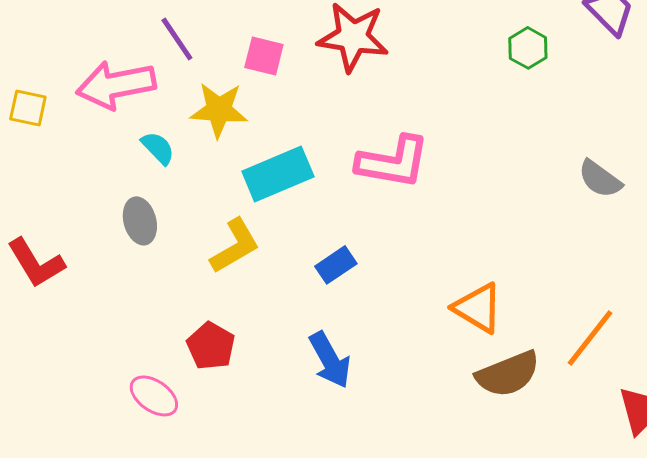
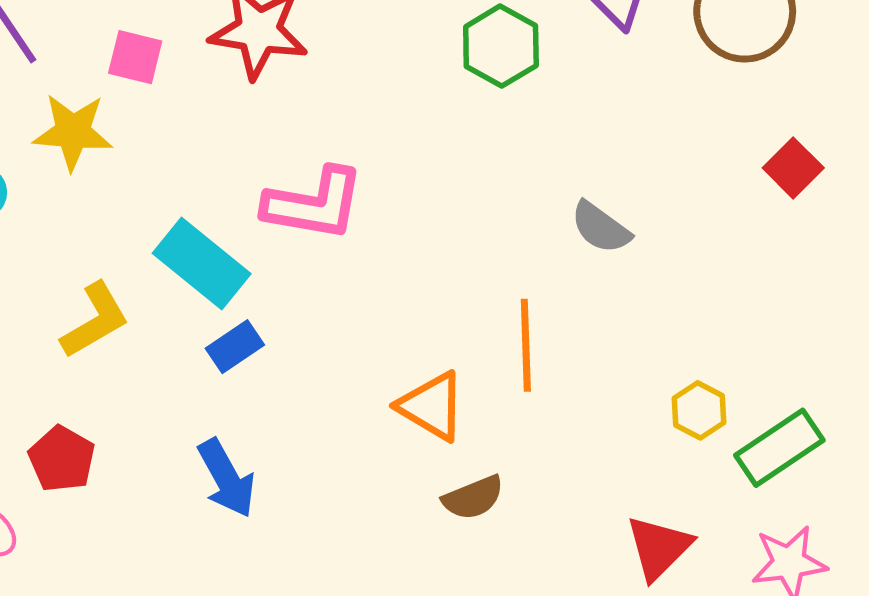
green hexagon: (528, 48) -> (501, 46), size x1.4
cyan rectangle: (278, 174) -> (202, 264), moved, turned 62
orange line: (590, 338) -> (526, 345), moved, turned -40
brown semicircle: (508, 374) -> (473, 498), size x0.7

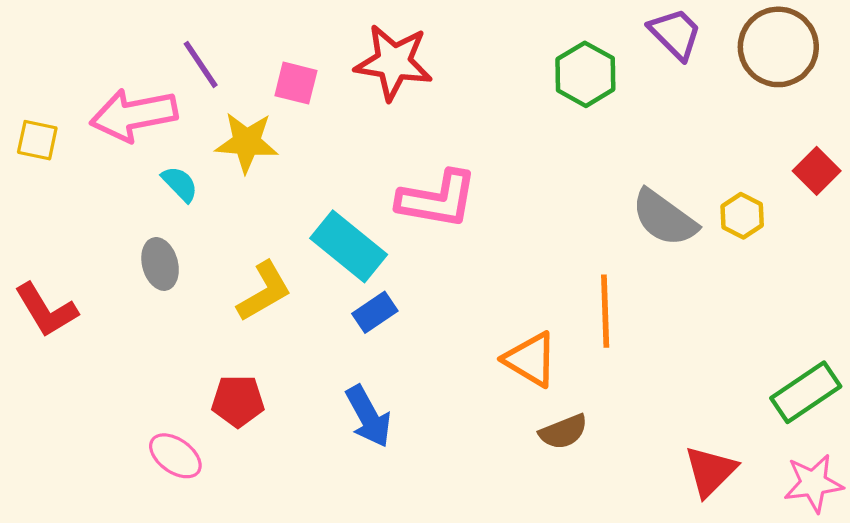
gray semicircle: (601, 228) -> (664, 218), size x1.4
yellow hexagon: (699, 410) -> (742, 216), moved
red pentagon: (62, 459) -> (238, 401), turned -30

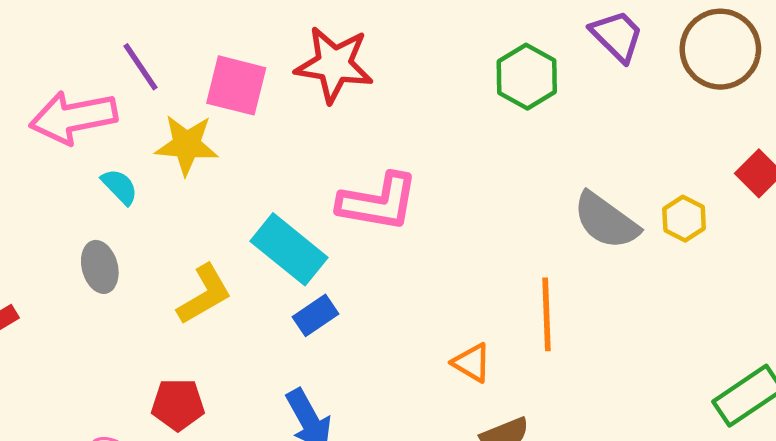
pink square: (296, 83) -> (236, 85), size x1.4
orange triangle: (531, 359) -> (472, 363), size x0.7

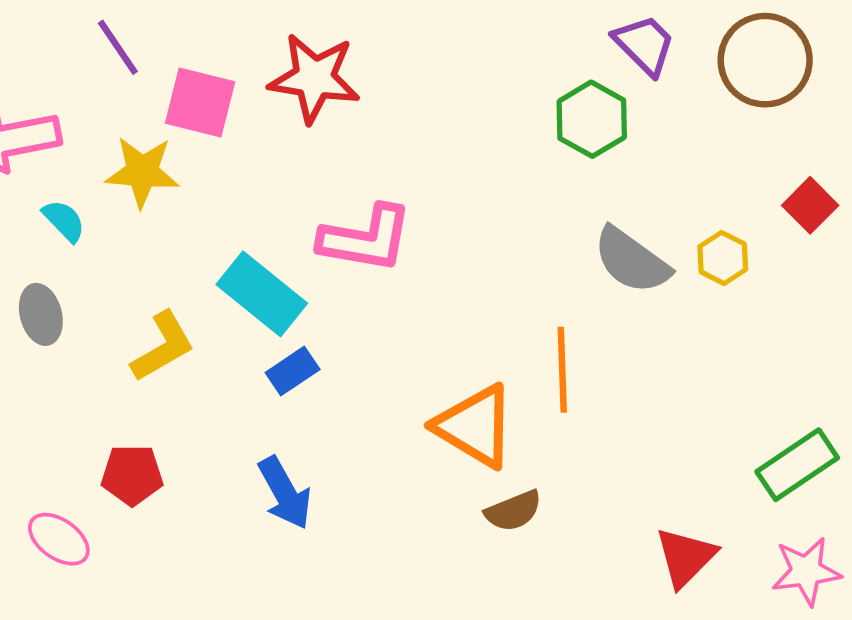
purple line: (140, 67) -> (118, 47), moved
green hexagon: (527, 77) -> (592, 119), moved
orange triangle: (472, 363) -> (475, 426), size x1.8

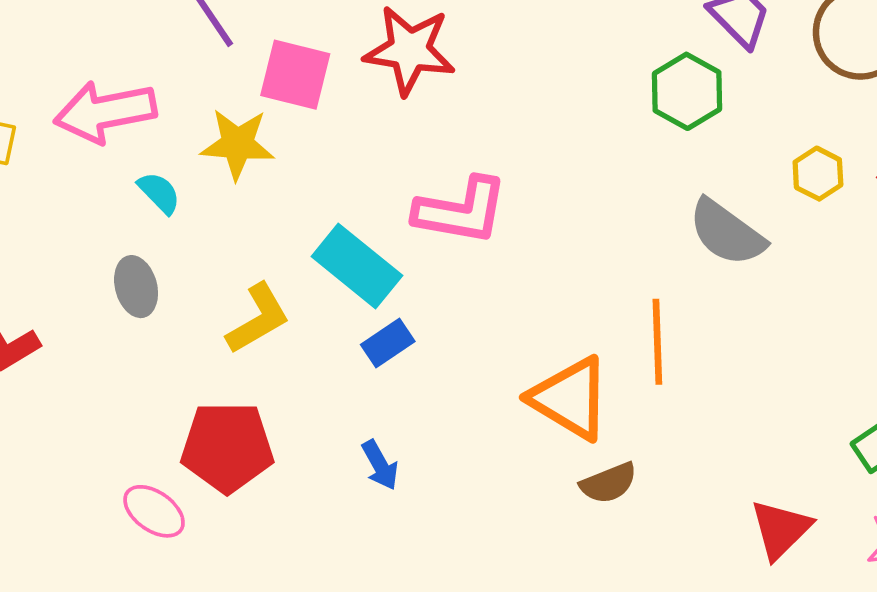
yellow hexagon: (723, 258) -> (818, 174), moved
red pentagon: (132, 475) -> (227, 447), size x1.5
blue arrow: (285, 493) -> (380, 465), size x0.7

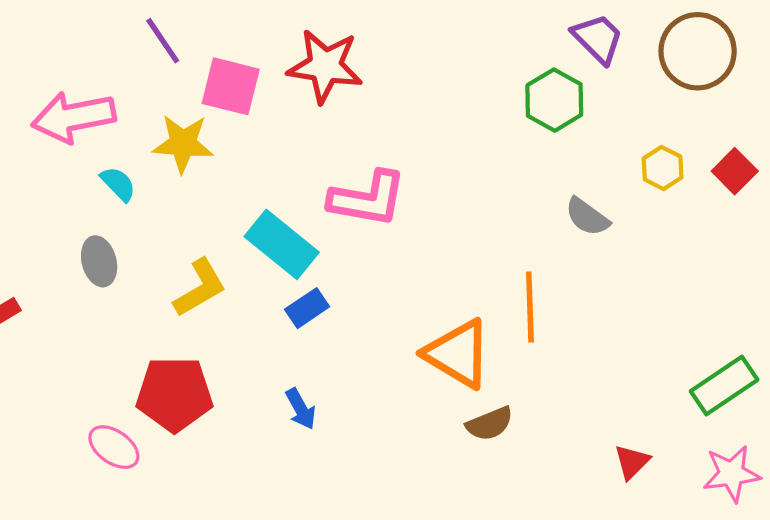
gray semicircle: (727, 233) -> (587, 217), size x0.7
red triangle: (781, 529) -> (632, 462), size x0.7

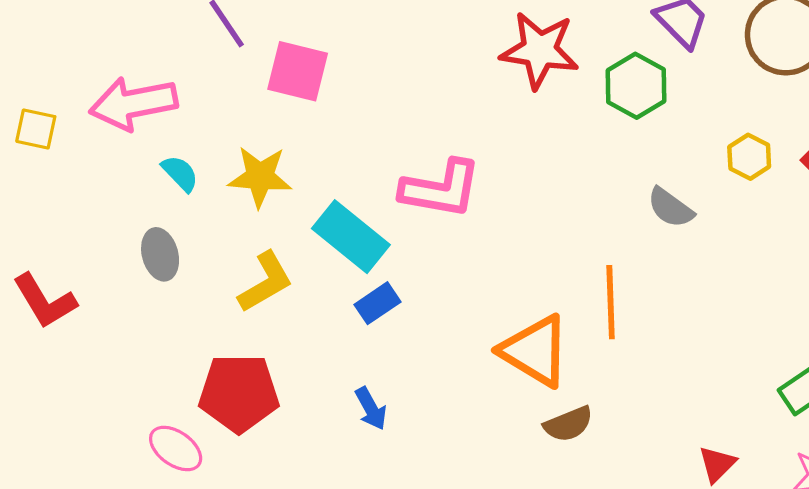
red star: (325, 66) -> (540, 50), moved
yellow star: (183, 144) -> (260, 177), moved

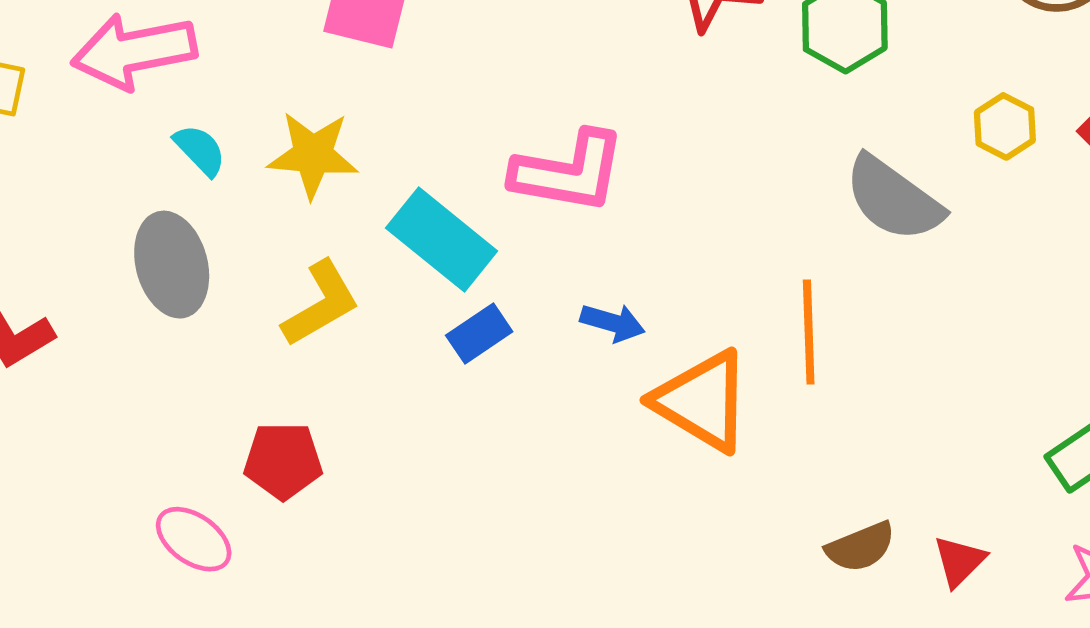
gray semicircle: (670, 208) -> (893, 199), size x1.5
gray ellipse: (160, 254) -> (172, 265), size x1.4
red pentagon: (239, 393) -> (283, 461), size x0.7
blue arrow: (371, 409) -> (613, 323), moved, turned -45
brown semicircle: (568, 424) -> (860, 547), moved

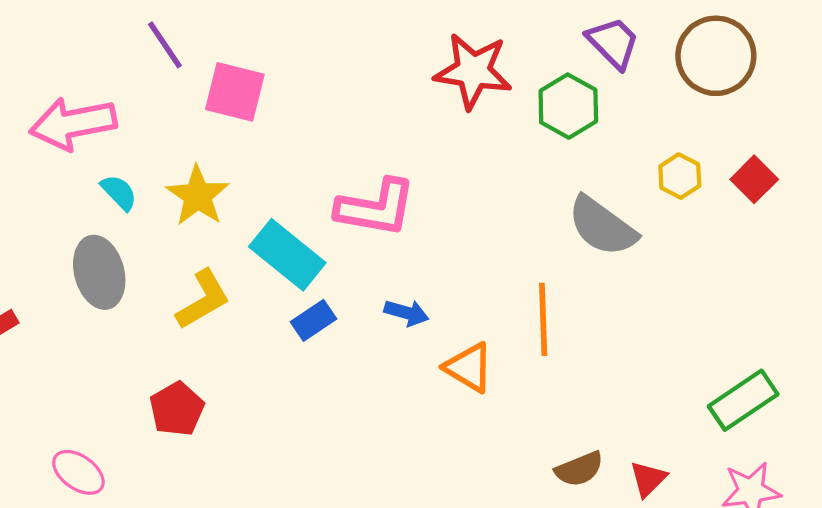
yellow star: (313, 155) -> (198, 196), turned 30
orange triangle: (702, 401) -> (469, 367), size x0.7
red pentagon: (283, 461) -> (177, 409), turned -30
pink ellipse: (194, 539) -> (78, 472), moved

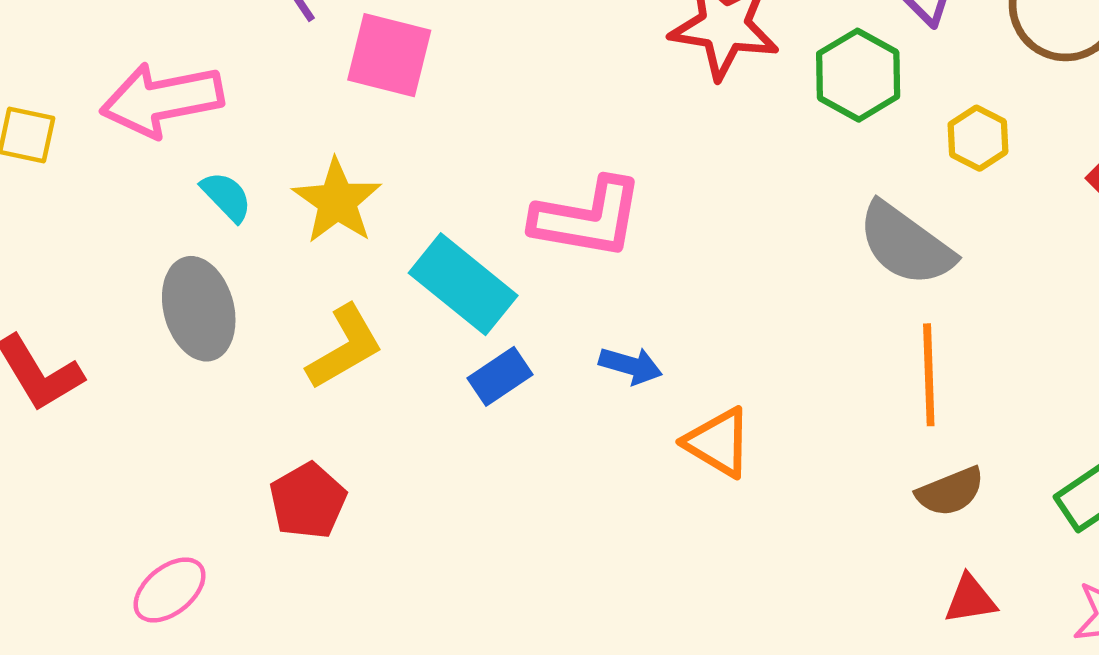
yellow hexagon: (680, 176) -> (978, 138), moved
orange line: (543, 319) -> (929, 375), moved
brown semicircle: (579, 469) -> (950, 492), moved
pink ellipse: (78, 472) -> (170, 590), turned -74
red triangle: (648, 479) -> (970, 599), turned 36

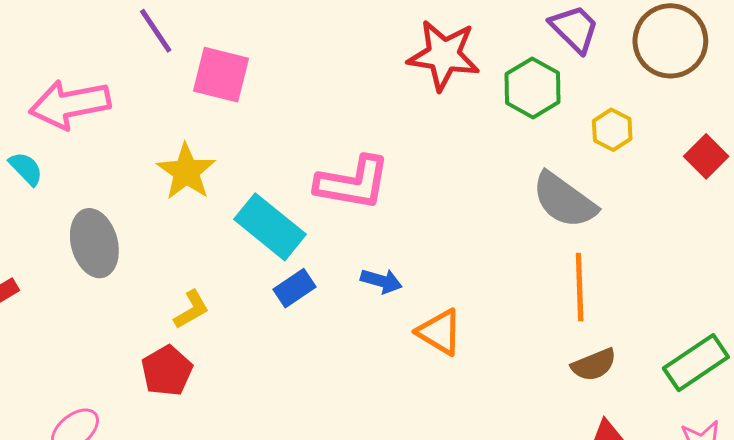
cyan semicircle: (226, 197) -> (26, 169), moved
yellow L-shape: (345, 347) -> (191, 310), moved, size x0.7

